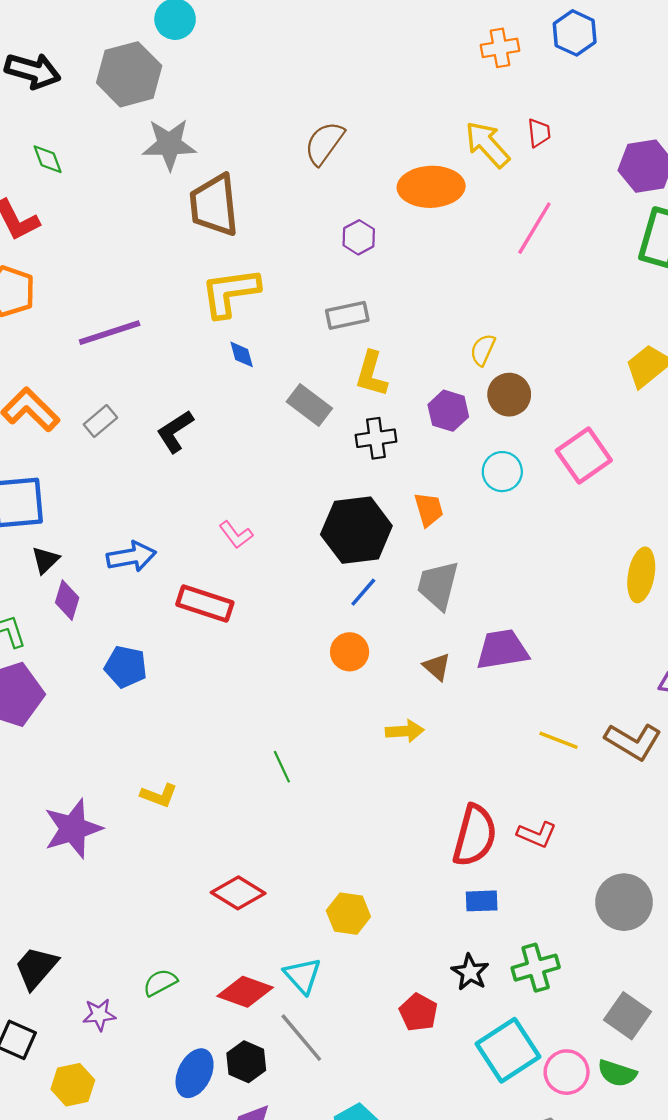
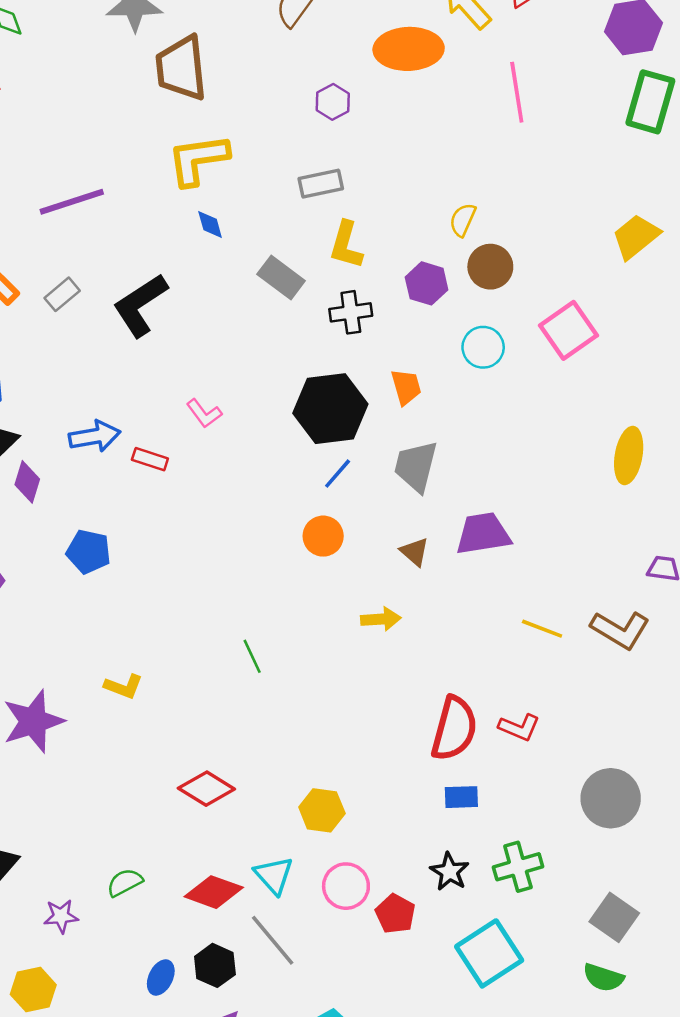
pink line: (534, 228) -> (517, 92), turned -40
black L-shape: (175, 431) -> (140, 305), size x1.4
red rectangle: (205, 604) -> (150, 459), moved, size x0.6
pink circle: (567, 1072) -> (346, 886), moved
blue ellipse: (195, 1073) -> (161, 977), size x0.7

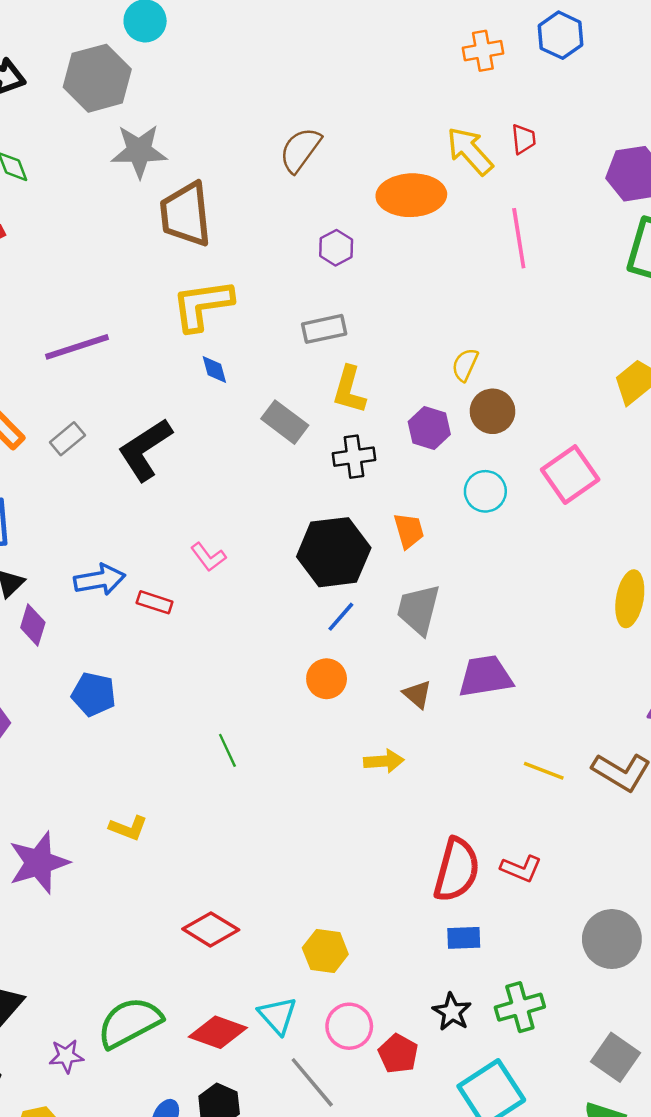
green line: (252, 656) -> (227, 750), moved
green semicircle: (125, 882) -> (130, 1023), size x1.8
gray line: (273, 940) -> (312, 1082), moved

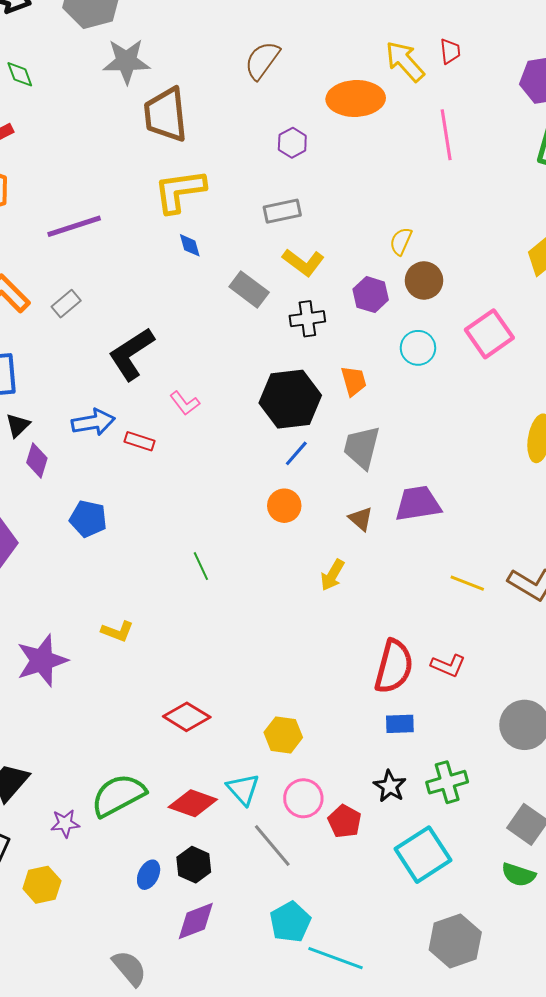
yellow L-shape: (349, 390) -> (303, 262), turned -69
black L-shape: (145, 449) -> (131, 354), moved
yellow arrow: (384, 761) -> (333, 575), turned 124

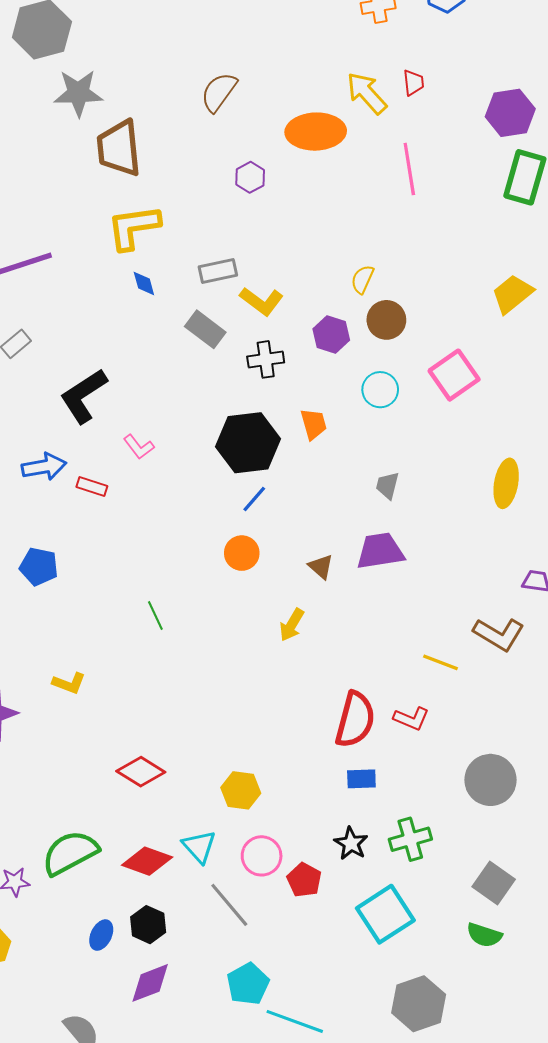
gray rectangle: (282, 211) -> (218, 271), moved
gray trapezoid: (362, 447) -> (387, 485), moved, size x0.6
yellow line: (467, 583) -> (441, 662), moved

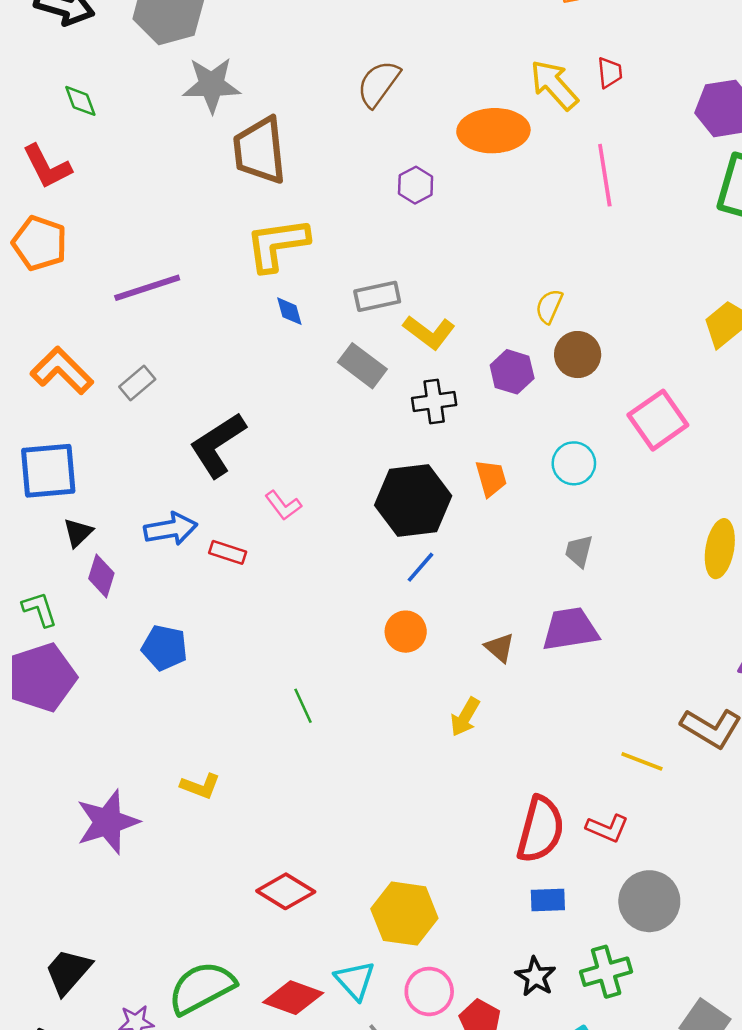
cyan circle: (380, 390) -> (574, 463), moved
gray circle: (490, 780) -> (649, 901), moved
yellow hexagon: (241, 790) -> (404, 914), size x1.4

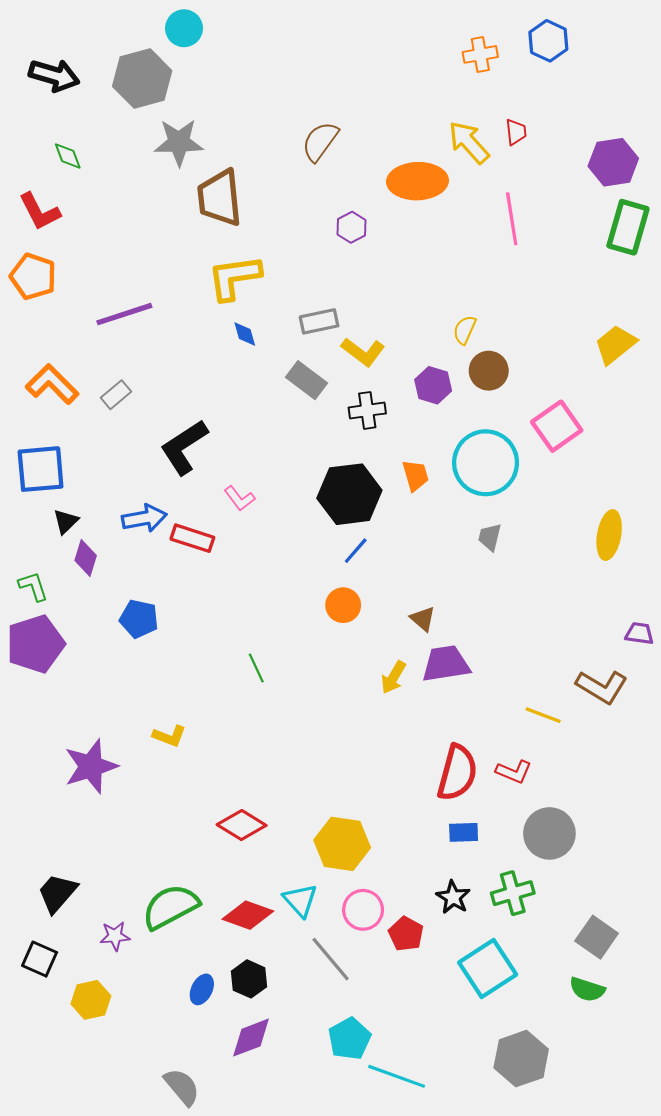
cyan circle: (574, 463) -> (486, 463), size x1.8
red rectangle: (228, 552) -> (192, 538), size x1.4
purple trapezoid: (570, 629) -> (446, 664), moved

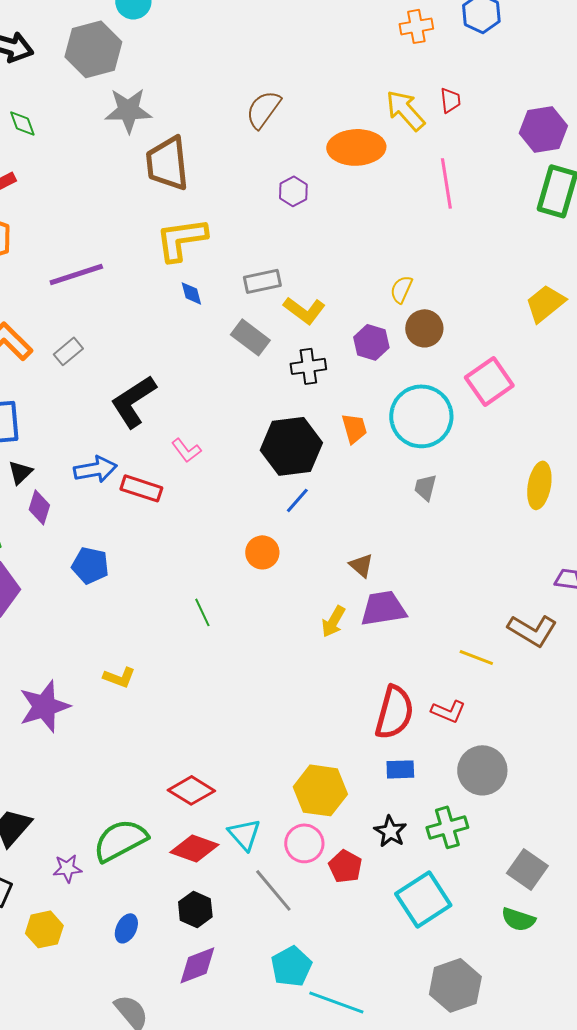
orange circle: (343, 605) -> (262, 552), moved
red diamond: (242, 825) -> (191, 790), moved
yellow hexagon: (342, 844) -> (320, 790), moved
blue ellipse: (202, 989) -> (126, 928), moved

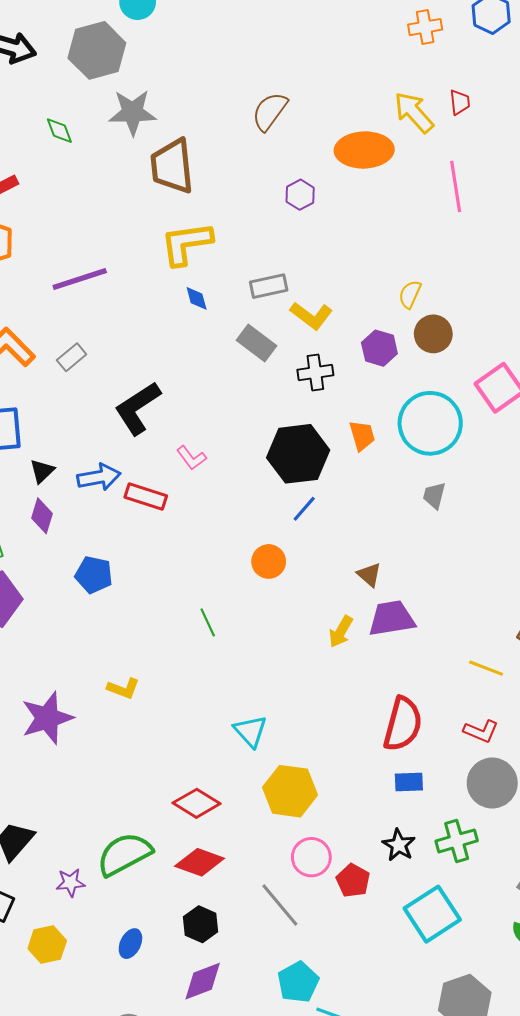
green diamond: (22, 123) -> (59, 131), moved
black triangle: (20, 472) -> (42, 471), moved
red L-shape: (448, 711) -> (481, 731), moved
yellow hexagon: (320, 790) -> (290, 791), moved
cyan triangle: (244, 834) -> (250, 731), moved

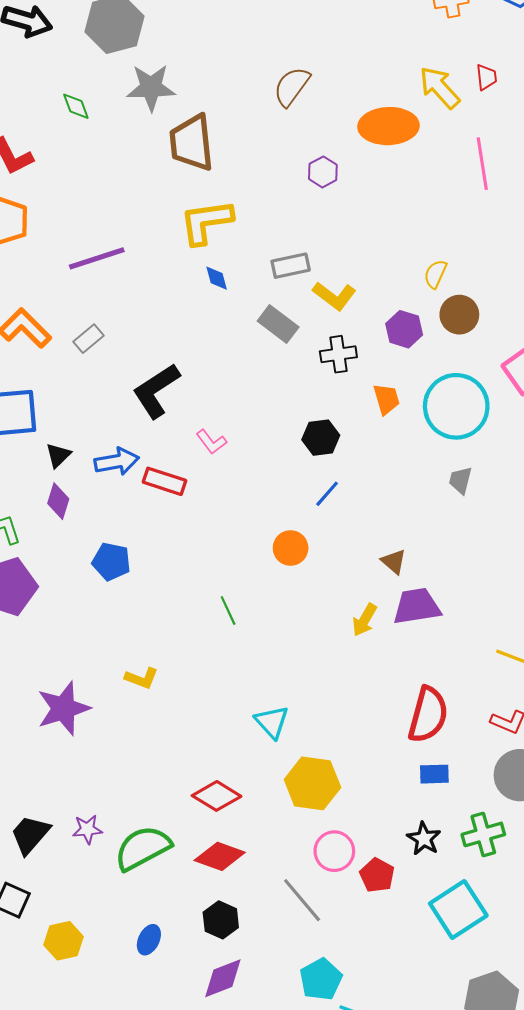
orange trapezoid: (362, 436) -> (386, 399), moved
black hexagon: (298, 454) -> (321, 438), size x0.6
purple star: (71, 883) -> (87, 829), moved

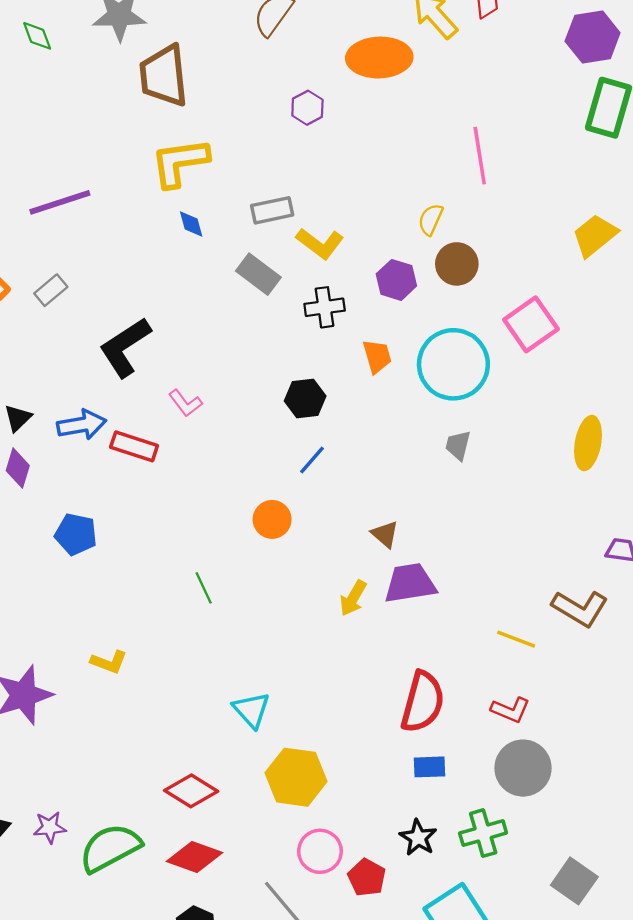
pink line: (482, 164) -> (480, 156), moved

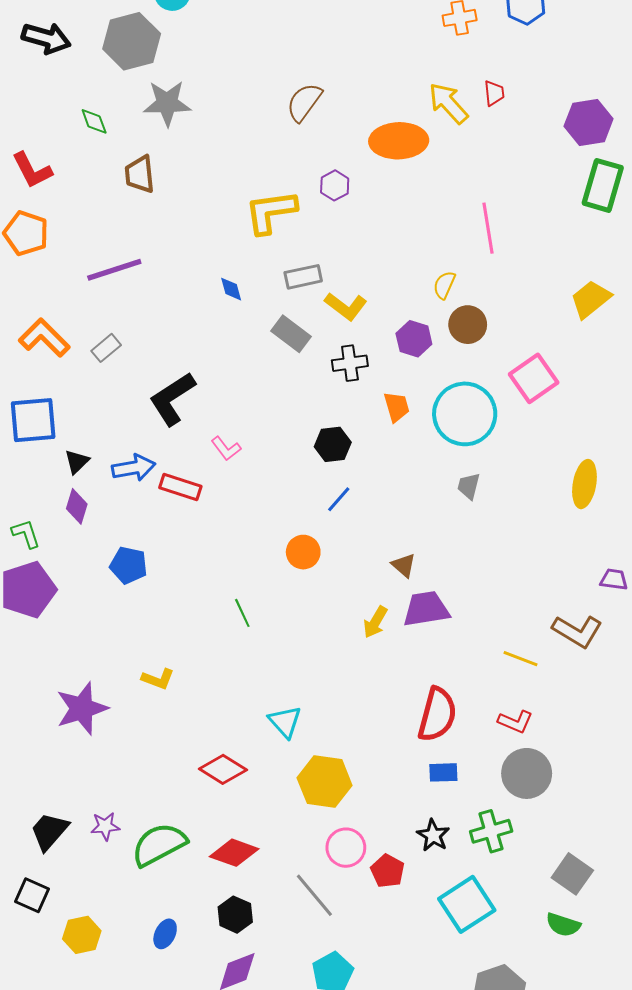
brown trapezoid: (164, 76) -> (140, 174), moved, size x0.7
yellow L-shape: (180, 162) -> (271, 212), moved
red diamond: (191, 791) -> (223, 769), moved

